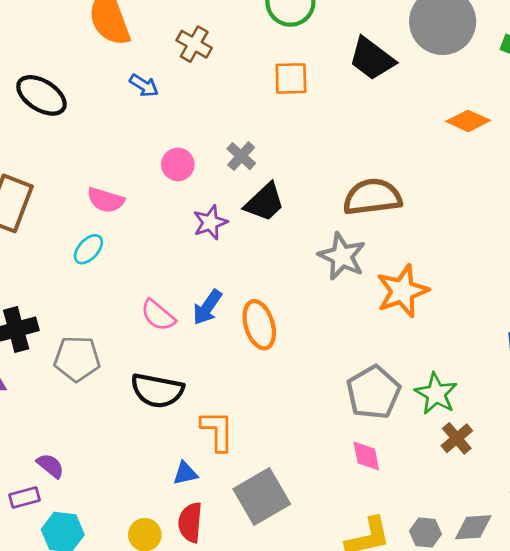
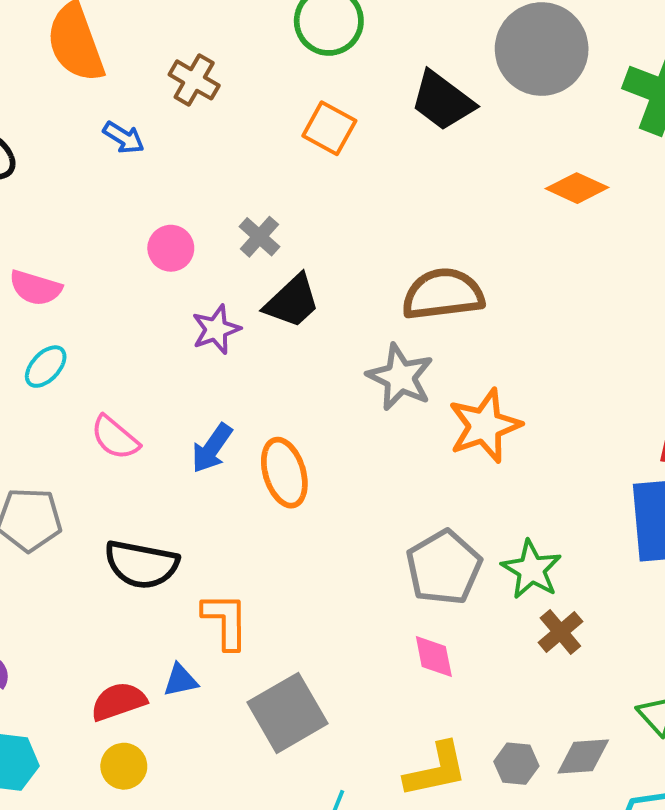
orange square: (291, 78) -> (329, 128), turned 30
pink semicircle: (106, 200) -> (35, 288), moved
pink semicircle: (158, 315) -> (115, 438), moved
red semicircle: (190, 522) -> (118, 701), moved, turned 66

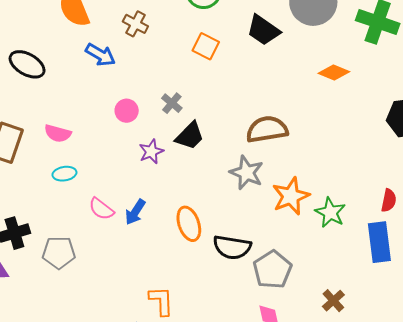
blue arrow: (124, 138) -> (100, 55), size x1.4
cyan ellipse: (46, 367) -> (64, 174), turned 40
blue arrow: (212, 448) -> (135, 212), moved
black semicircle: (141, 564) -> (232, 247), moved
green star: (532, 570) -> (330, 212), moved

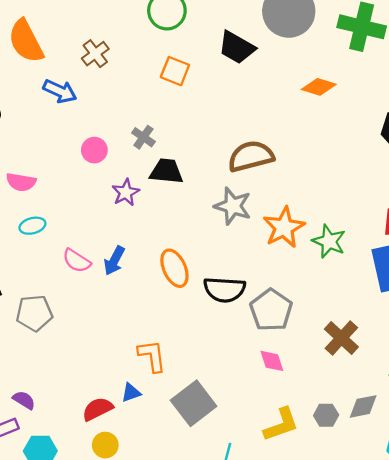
brown cross: (135, 24) -> (95, 54), turned 30
black trapezoid: (190, 136) -> (166, 171), turned -124
brown cross: (333, 301) -> (341, 338), size x1.4

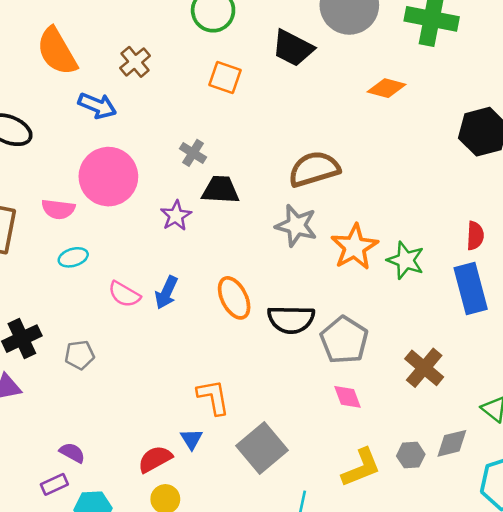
pink circle: (94, 150) -> (108, 177), moved, size x2.0
gray pentagon: (34, 313) -> (80, 355), size x0.7
blue triangle: (131, 393) -> (191, 439), turned -40

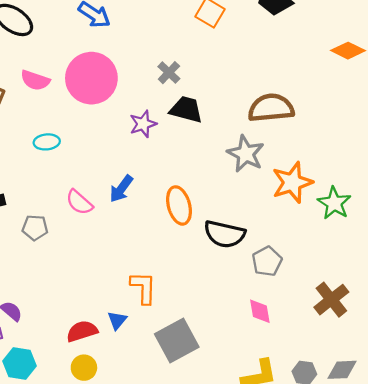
pink semicircle: (58, 209) -> (35, 80), moved
pink semicircle: (124, 294) -> (79, 202), moved
gray pentagon: (344, 340) -> (267, 261), size x0.7

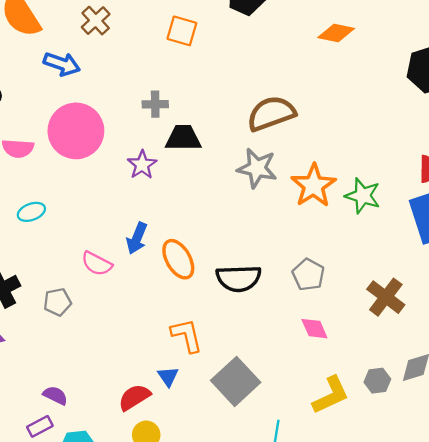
gray cross: (169, 73) -> (155, 104), turned -30
cyan ellipse: (47, 142) -> (31, 212), moved
orange ellipse: (179, 205) -> (178, 259), moved
black semicircle: (225, 234) -> (239, 278), moved

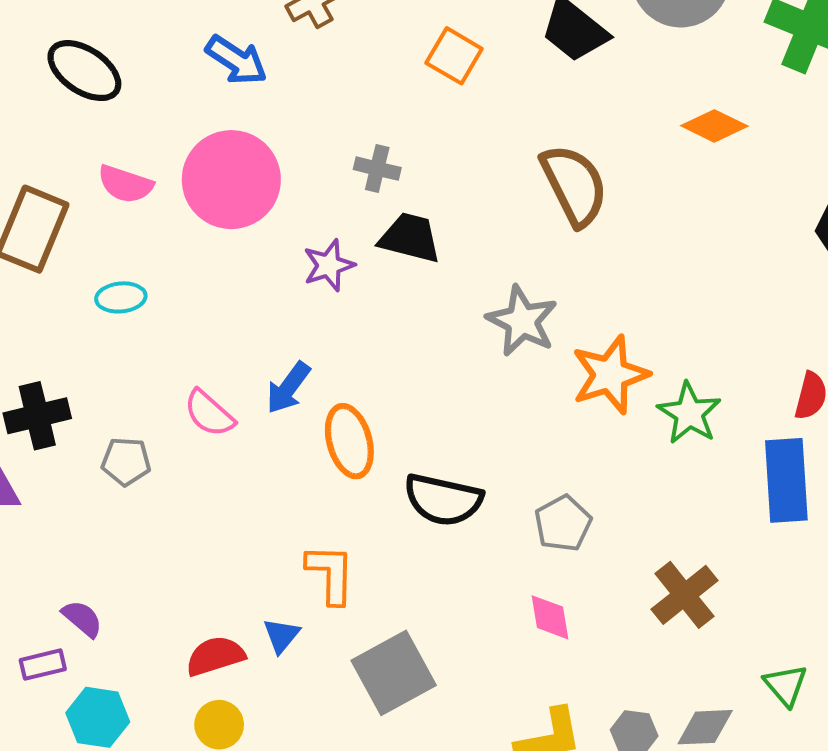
brown semicircle: (271, 113) -> (574, 185), moved, turned 69

